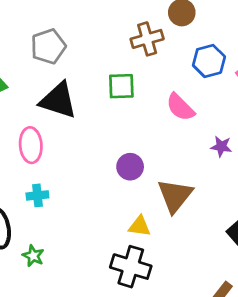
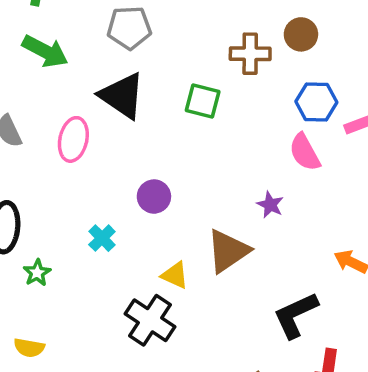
pink semicircle: (180, 107) -> (305, 152), moved
purple star: (221, 147) -> (270, 205), moved
purple circle: (130, 167) -> (154, 197), moved
cyan cross: (37, 195) -> (102, 238), moved, turned 35

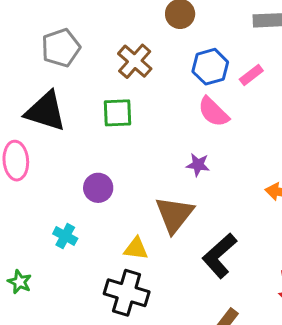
gray pentagon: (129, 28) -> (61, 48), moved
brown cross: (250, 54) -> (135, 61), moved, turned -32
green square: (203, 101) -> (118, 113), moved
black L-shape: (296, 315) -> (219, 256), moved

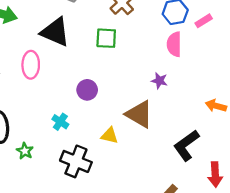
pink semicircle: (213, 112) -> (174, 44), turned 40
brown triangle: (174, 215) -> (139, 114), turned -44
black L-shape: (219, 256) -> (186, 145), moved
black cross: (127, 293) -> (76, 161), moved

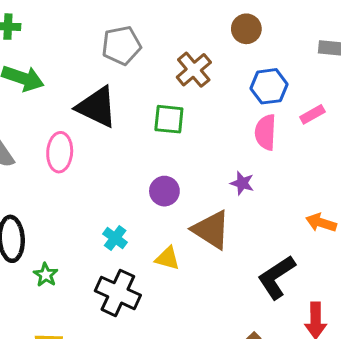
pink rectangle: (204, 21) -> (312, 114), moved
purple circle: (87, 90) -> (164, 191), moved
cyan cross: (60, 122) -> (115, 238), moved

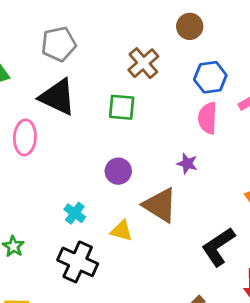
gray pentagon: (121, 45) -> (59, 44), moved

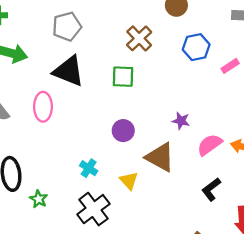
pink semicircle: (208, 118) -> (210, 145), moved, turned 55
yellow triangle: (121, 231) -> (129, 181), turned 36
black L-shape: (218, 247) -> (211, 189), size x0.7
black cross: (78, 262) -> (93, 209), turned 32

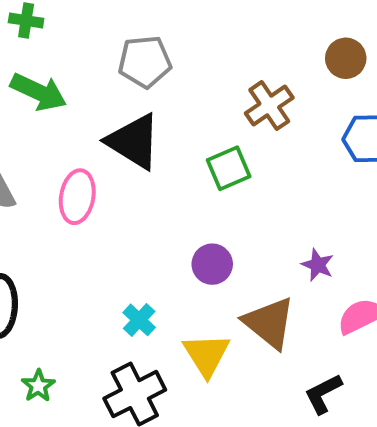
green square: (123, 77) -> (229, 168), turned -35
yellow triangle: (129, 181) -> (206, 355), size x1.4
black L-shape: (211, 189) -> (323, 394), moved
green star: (39, 199) -> (38, 386), moved

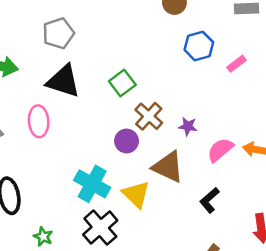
brown cross: (269, 106) -> (149, 116), moved
cyan cross: (139, 320) -> (92, 184), size x1.8

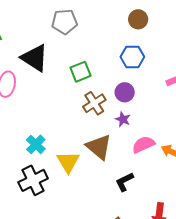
gray pentagon: (58, 33) -> (65, 22), moved
blue hexagon: (199, 46) -> (132, 57), moved
purple circle: (127, 141) -> (125, 92), moved
cyan cross: (92, 184) -> (36, 144), size x0.7

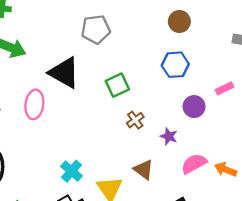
purple circle: (125, 92) -> (194, 107), moved
brown cross: (94, 103) -> (135, 120), size x0.7
brown triangle: (99, 147) -> (143, 170), size x0.7

